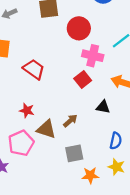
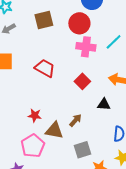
red circle: (79, 28) -> (79, 23), moved
pink cross: (93, 56) -> (86, 47), moved
red trapezoid: (34, 69) -> (45, 68), moved

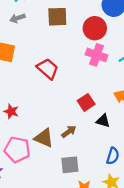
red square: (82, 81) -> (86, 102), moved
red star: (35, 115) -> (11, 111), moved
pink pentagon: (33, 146) -> (17, 150), turned 30

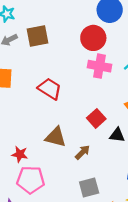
brown square: (57, 17) -> (37, 36), moved
red star: (11, 111) -> (20, 154), moved
brown triangle: (44, 138) -> (56, 137), moved

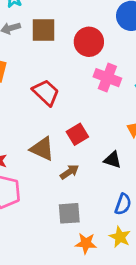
red circle: (93, 38) -> (89, 42), moved
red square: (96, 118) -> (77, 134), moved

